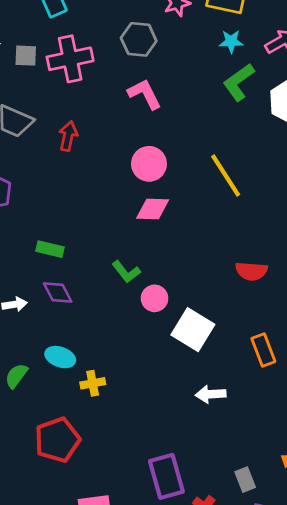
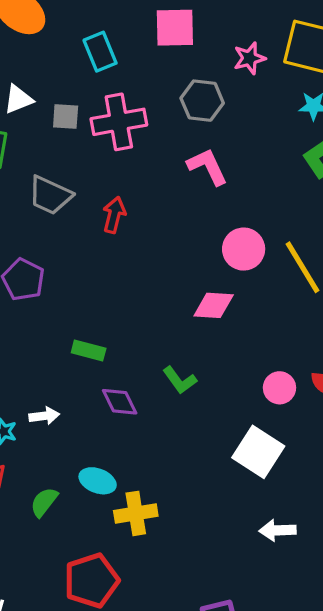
pink circle: (149, 164) -> (244, 249), moved
purple diamond: (58, 293) -> (120, 402), moved
pink circle: (155, 298) -> (279, 388), moved
yellow cross: (93, 383) -> (136, 513), size x1.4

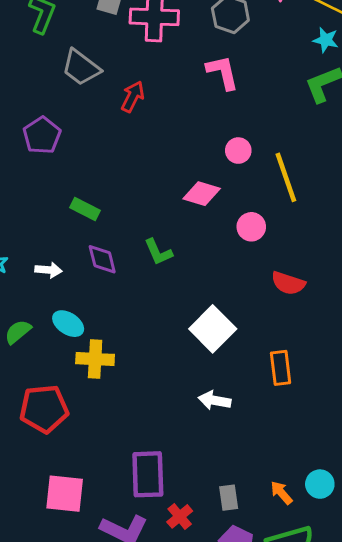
pink circle: (244, 249) -> (238, 151), size x0.7
pink circle: (279, 388) -> (251, 227), moved
white arrow: (44, 416) -> (49, 270), moved

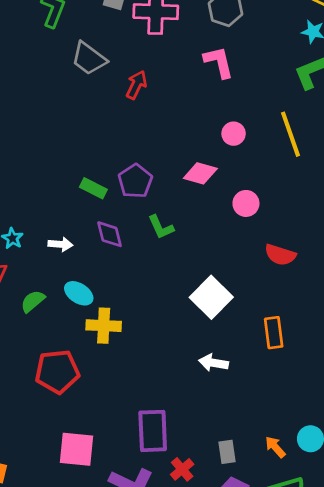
purple pentagon: (42, 135) -> (135, 181), moved
yellow line: (286, 177) -> (290, 134), moved

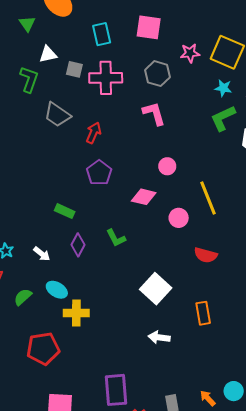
yellow line: (290, 134) -> (208, 198), moved
purple pentagon: (135, 181) -> (99, 173), moved
purple diamond: (109, 234) -> (78, 245), turned 45
white arrow: (60, 244) -> (42, 254), turned 36

